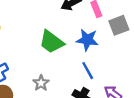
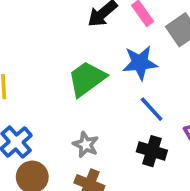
green trapezoid: (51, 42) -> (87, 79), turned 120

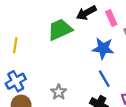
green trapezoid: (87, 79) -> (60, 29), moved

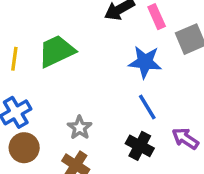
green trapezoid: (60, 29) -> (57, 51), moved

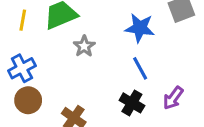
gray star: (80, 128) -> (84, 46), moved
purple arrow: (185, 139) -> (173, 98), turned -90

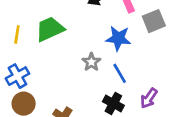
gray star: (84, 46) -> (91, 62), moved

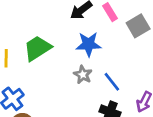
blue star: (118, 38) -> (89, 44), moved

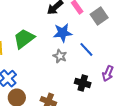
blue line: (112, 82) -> (86, 49), moved

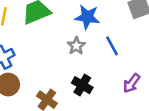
black cross: (83, 83) -> (82, 85), moved

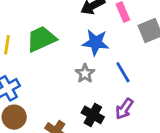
purple arrow: (132, 83) -> (124, 109), moved

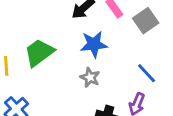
blue line: (123, 72) -> (147, 73), moved

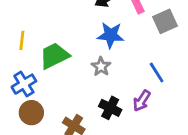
green trapezoid: (39, 53) -> (54, 56), moved

